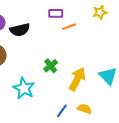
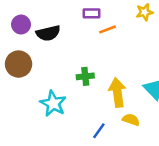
green cross: (51, 66) -> (85, 76), turned 32
yellow arrow: (77, 79) -> (117, 92), turned -35
yellow semicircle: (84, 109) -> (131, 120), moved

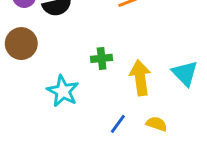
yellow semicircle: (131, 120) -> (157, 124), moved

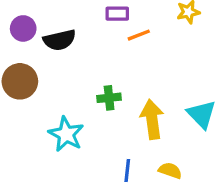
blue line: (118, 124) -> (127, 171), turned -30

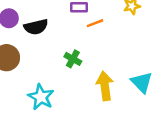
green cross: (109, 98) -> (73, 59), moved, turned 35

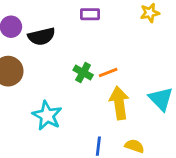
orange line: (95, 23) -> (108, 73), moved

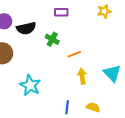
green cross: (83, 73) -> (52, 39), moved
yellow arrow: (119, 103) -> (82, 76), size x0.7

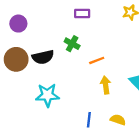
black semicircle: (26, 28) -> (43, 57), moved
cyan star: (30, 85) -> (47, 95), turned -30

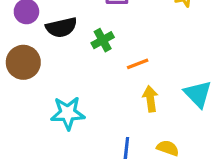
green cross: (72, 44) -> (103, 40), turned 32
black semicircle: (43, 57) -> (61, 27), moved

